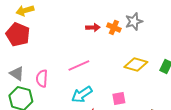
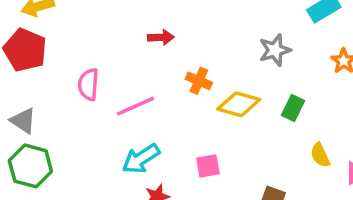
gray star: (134, 21) -> (275, 50), moved
orange cross: (114, 27) -> (199, 81), moved
pink semicircle: (42, 78) -> (88, 84), moved

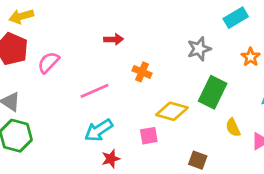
pink semicircle: (88, 84) -> (48, 62), moved, turned 40
yellow diamond: (239, 104) -> (172, 111), moved
green rectangle: (293, 108) -> (213, 92), size x1.6

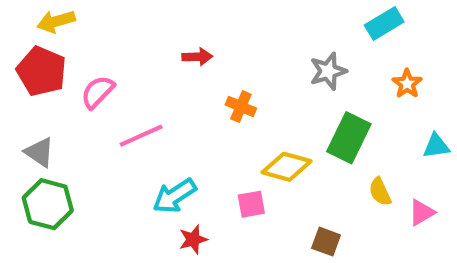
pink line: (95, 91) -> (141, 136), moved

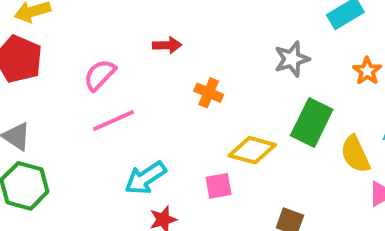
pink semicircle: (98, 92) -> (100, 75), moved
yellow semicircle: (380, 192) -> (355, 154), moved, size x1.4

